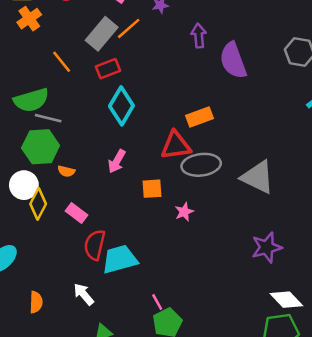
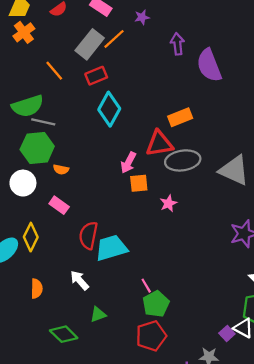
pink arrow: (117, 161) -> (128, 163), moved
yellow diamond: (38, 204) -> (31, 237), moved
pink rectangle: (77, 213) -> (59, 205), moved

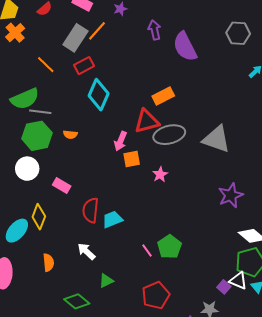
orange semicircle: (61, 170) -> (70, 134), moved
cyan trapezoid: (111, 248) -> (112, 219), size x0.7
green pentagon: (156, 304) -> (169, 247), moved

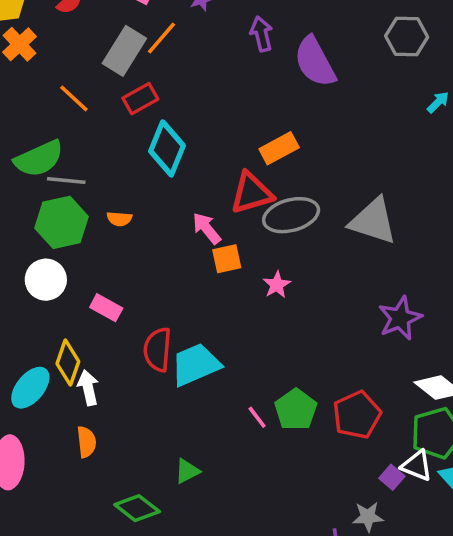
pink arrow: (120, 141) -> (207, 228), turned 120
cyan trapezoid: (112, 219) -> (196, 365), size x1.4
white arrow: (86, 251) -> (88, 388), moved, turned 36
red pentagon: (156, 295) -> (357, 415), moved

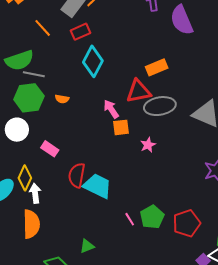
cyan trapezoid: (196, 365) -> (98, 186), turned 44
orange semicircle: (87, 442) -> (31, 224), size x1.6

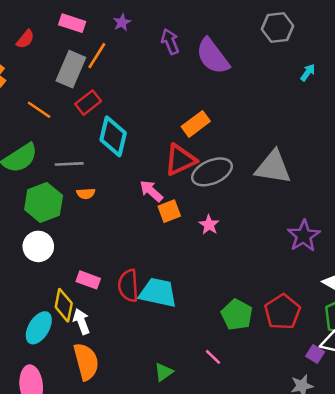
gray line: (34, 74) -> (69, 164), moved
pink rectangle: (50, 149) -> (88, 280), moved
pink line: (130, 219) -> (213, 357), moved

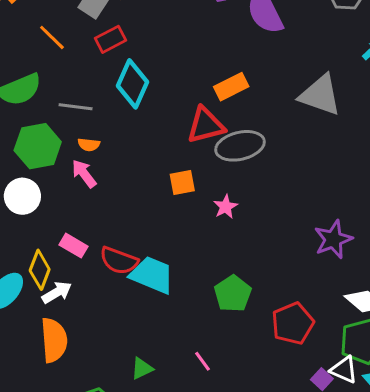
gray triangle: (273, 167) -> (320, 95), moved
pink arrow: (151, 191) -> (84, 174), moved
red semicircle: (128, 286) -> (119, 261), turned -76
green pentagon: (237, 315) -> (233, 294), moved
white arrow: (81, 321) -> (57, 292), turned 70

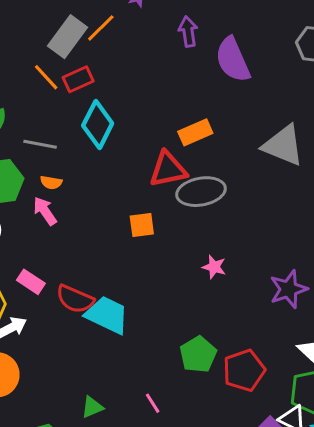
orange line: (52, 37) -> (46, 77), moved
pink star: (226, 207) -> (214, 267), moved, turned -30
green pentagon: (233, 294) -> (198, 354), moved

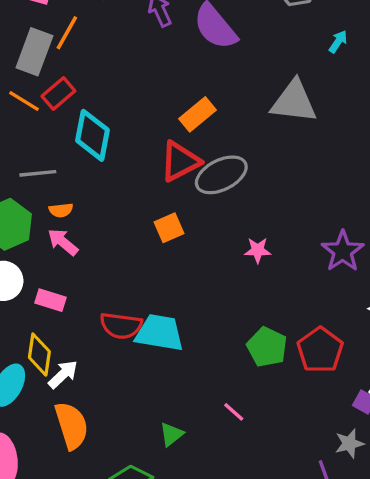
pink rectangle: (31, 282) -> (51, 300), moved

